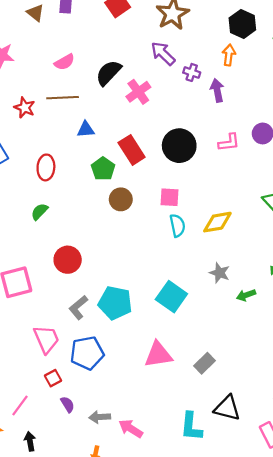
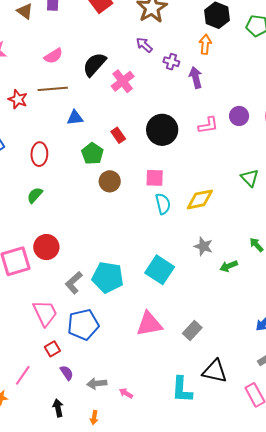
purple arrow: (163, 53) -> (144, 45), size x0.7
red rectangle: (132, 150) -> (118, 135), size x0.6
red circle: (68, 260) -> (46, 247), moved
pink arrow: (131, 429) -> (126, 393), size x0.6
black arrow: (30, 441) -> (58, 408), moved

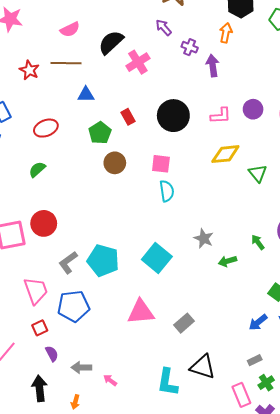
red ellipse: (39, 154) -> (46, 128), turned 60
yellow diamond: (200, 199) -> (225, 154), moved
black arrow: (58, 408) -> (40, 388), size x1.4

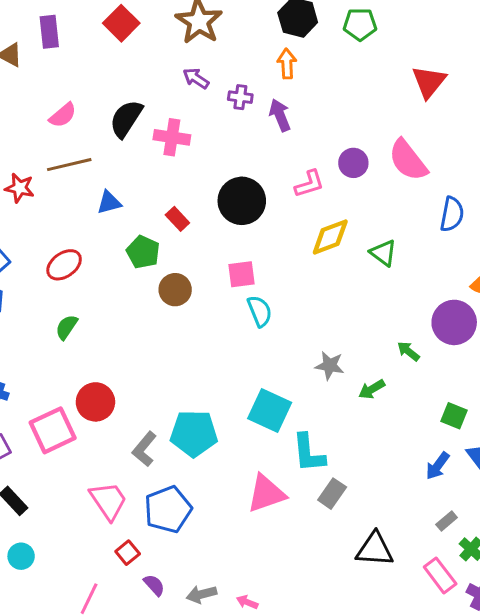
pink cross: (138, 62) -> (172, 137), turned -35
cyan L-shape: (167, 382) -> (309, 453), moved

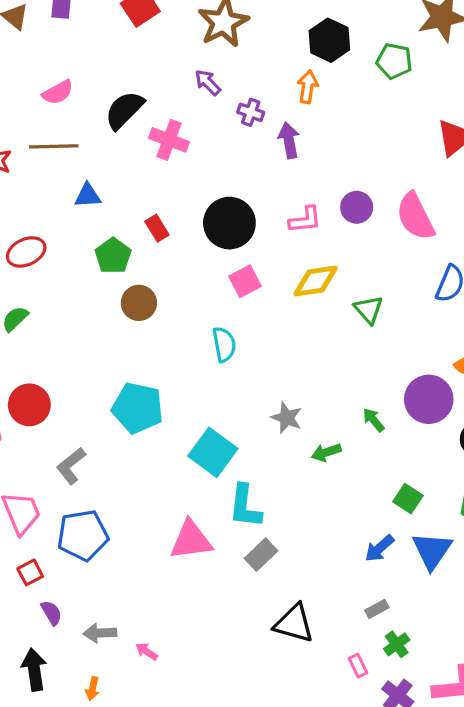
pink square: (241, 274) -> (245, 281), moved, turned -32
cyan pentagon: (194, 433) -> (138, 408), moved
pink rectangle: (440, 575) -> (358, 666), size x0.6

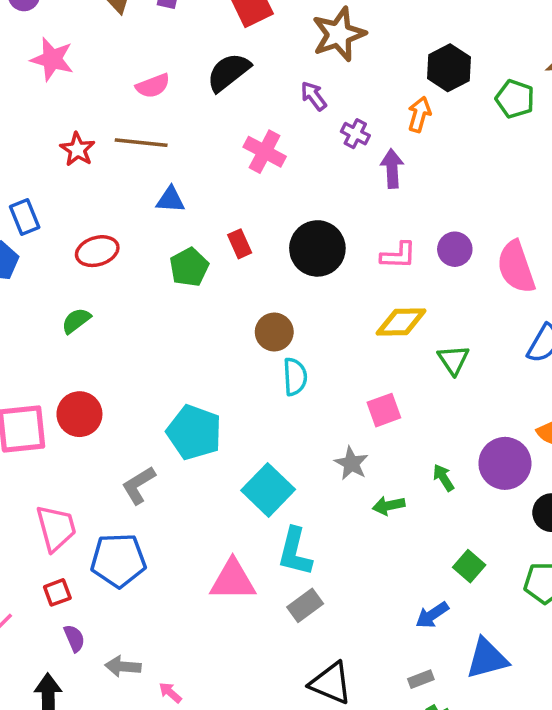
black semicircle: (124, 110) -> (228, 72), moved
pink square: (245, 281) -> (384, 410), moved
brown circle: (139, 303) -> (274, 332), moved
gray L-shape: (71, 466) -> (139, 485), moved
blue triangle: (432, 551) -> (487, 659), moved, turned 33

